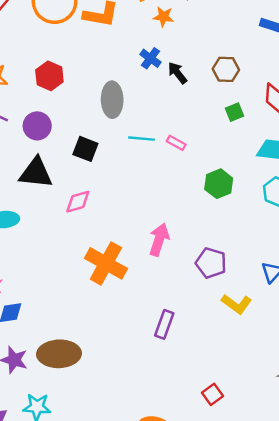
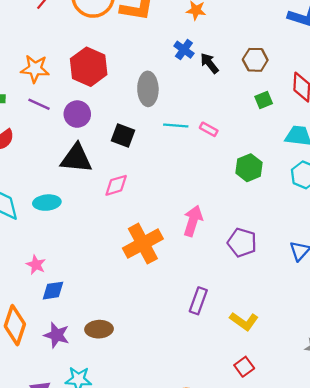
red hexagon: (49, 76) -> (89, 67), size x1.4
orange cross: (106, 263) -> (143, 244), turned 33
yellow L-shape: (237, 304) -> (244, 321), moved
brown ellipse: (59, 354) -> (99, 329), size x0.7

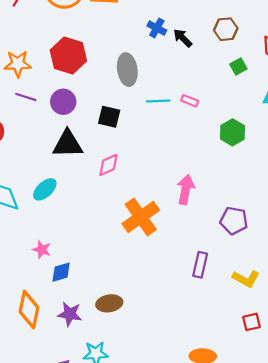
cyan ellipse: (47, 203) -> (45, 189), turned -30
purple pentagon: (242, 243) -> (234, 221), moved
red square: (244, 367) -> (251, 322), turned 30

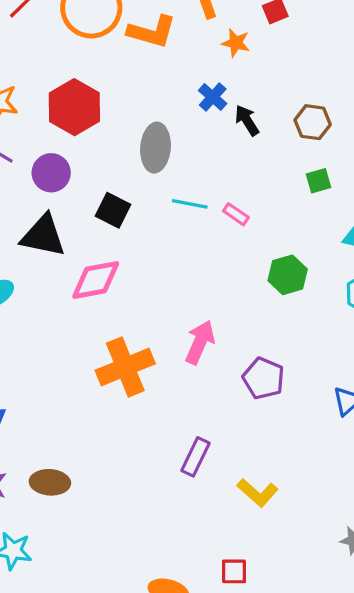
pink diamond: (108, 165) -> (96, 280), size x1.4
purple pentagon: (234, 221) -> (264, 378), moved
red square: (251, 322) -> (234, 571), moved

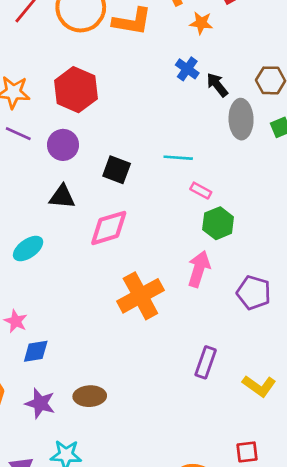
gray ellipse: (156, 148) -> (241, 119), moved
pink rectangle: (236, 214) -> (201, 191), moved
black triangle: (43, 236) -> (62, 197), size x0.7
green hexagon: (288, 275) -> (218, 223), moved

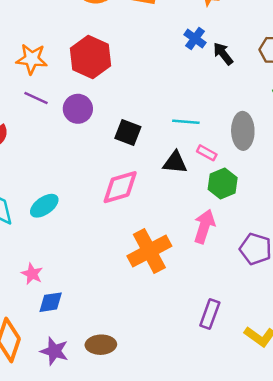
gray ellipse: (241, 119) -> (243, 131), moved
black triangle: (62, 197) -> (175, 162), moved

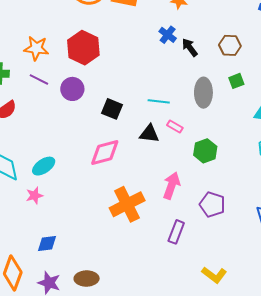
gray ellipse: (243, 131) -> (203, 93), moved
green hexagon: (223, 184) -> (205, 151), moved
pink star: (32, 274) -> (34, 195), moved, turned 30
purple rectangle: (210, 314) -> (176, 232), moved

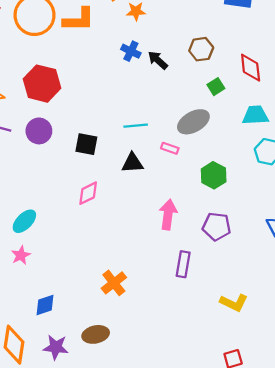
gray ellipse: (203, 93) -> (193, 122), moved, turned 72
pink rectangle: (175, 127) -> (170, 148), moved
green hexagon: (205, 151) -> (214, 175), moved
pink diamond: (105, 153) -> (88, 193), size x0.7
orange cross: (127, 204) -> (114, 283), moved, size x0.7

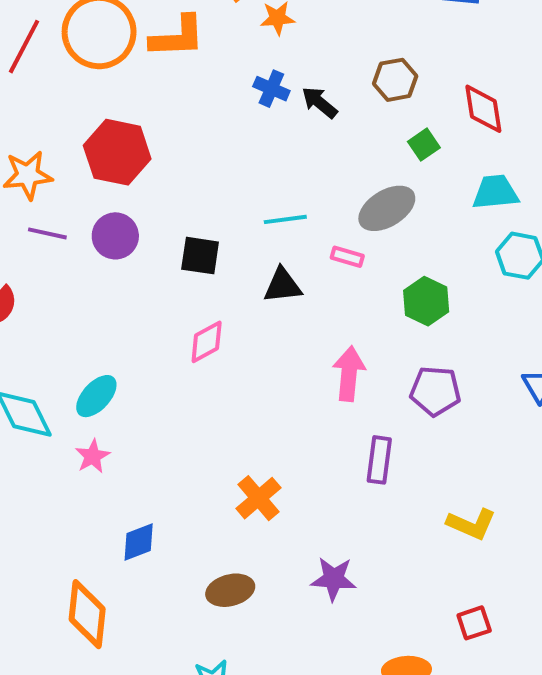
purple star: (56, 347) -> (334, 579), moved

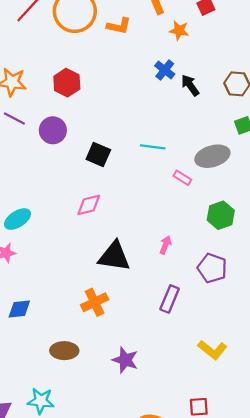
orange L-shape: (177, 37) -> (119, 26), size x0.7
red hexagon: (117, 152) -> (67, 83), size x0.7
black triangle: (283, 285) -> (114, 256), moved, size x1.4
pink arrow: (349, 374) -> (165, 245), size x0.6

